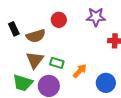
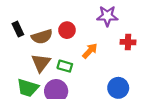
red circle: (59, 20) -> (67, 30), moved
orange arrow: (80, 71) -> (90, 51), moved

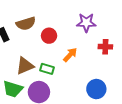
brown semicircle: (42, 37) -> (26, 24), moved
brown triangle: (41, 63) -> (25, 66), turned 30

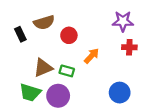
purple star: (86, 23) -> (123, 21), moved

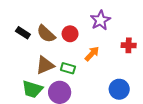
purple star: (123, 21) -> (100, 20), moved, turned -30
brown semicircle: (44, 22) -> (46, 34), moved, turned 60
black rectangle: (20, 34) -> (23, 33), turned -32

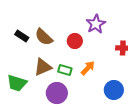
red circle: (70, 34) -> (75, 41), moved
orange arrow: (92, 54) -> (88, 68), moved
green trapezoid: (32, 89) -> (17, 83), moved

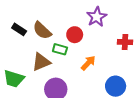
green rectangle: (65, 70) -> (60, 49), moved

